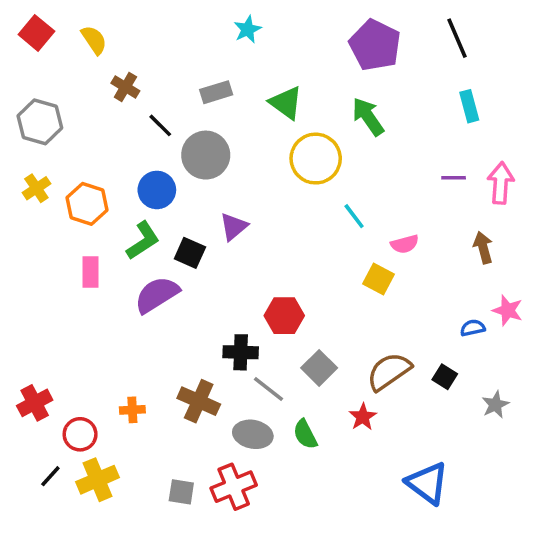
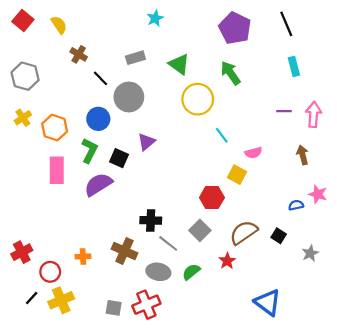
green L-shape: (143, 241) -> (90, 151), turned -30
pink rectangle: (91, 272) -> (57, 170), size x1.4
red hexagon: (284, 316) -> (212, 198), moved
green semicircle: (305, 434) -> (191, 272), turned 78

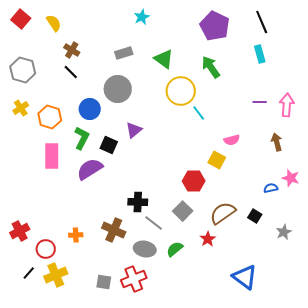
cyan rectangle: (294, 66) -> (260, 54), moved
black line: (100, 78) -> (71, 72), moved
cyan line: (222, 135) -> (199, 113), moved

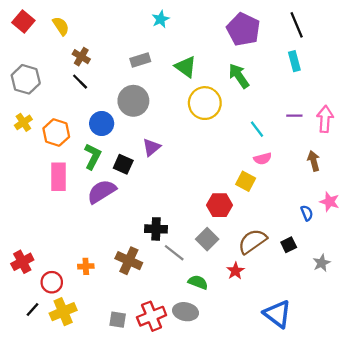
cyan line: (199, 113) -> (257, 129), moved
blue semicircle: (271, 188) -> (307, 213), turned 80
black square: (255, 216) -> (289, 245), turned 32
gray ellipse: (145, 249) -> (186, 312), moved
green semicircle: (175, 249) -> (198, 282), turned 60

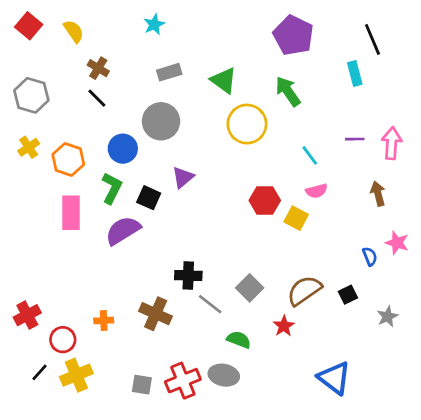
cyan star: (161, 19) -> (154, 24), moved
black line: (297, 25) -> (373, 39), moved
red hexagon: (220, 205) -> (265, 200), moved

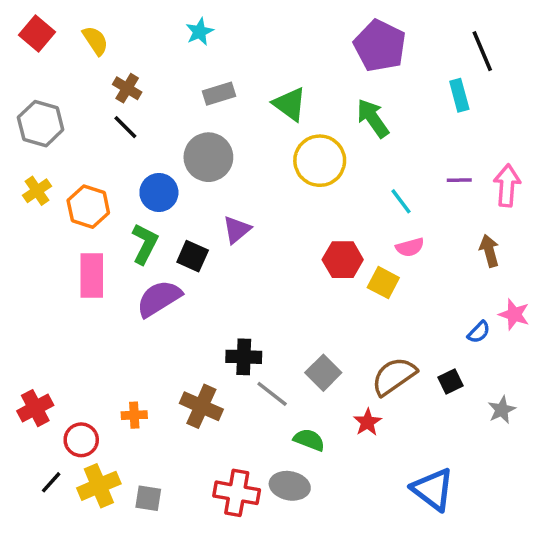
blue semicircle: (370, 256) -> (479, 332), turned 66
red cross: (183, 381) -> (237, 493), turned 32
gray square: (142, 385) -> (148, 498), moved

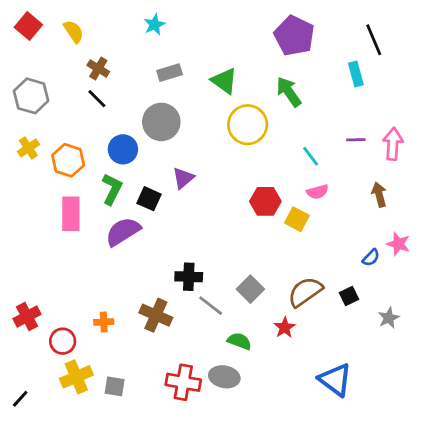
black line: (51, 482) -> (20, 399), moved

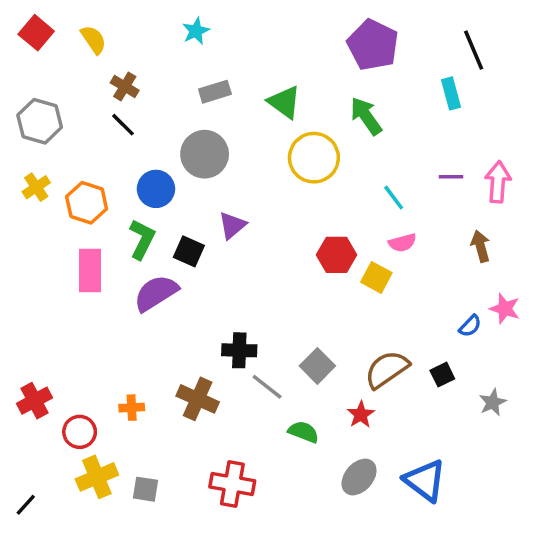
gray ellipse: (224, 377) -> (359, 477), moved, turned -60

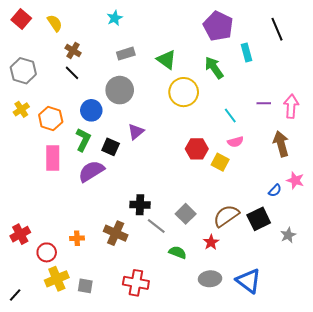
cyan rectangle: (451, 93) -> (247, 53), moved
brown arrow: (480, 246) -> (281, 144), size x1.4
black square: (442, 375) -> (259, 219), size x1.6
gray ellipse: (359, 477) -> (210, 279), turned 45

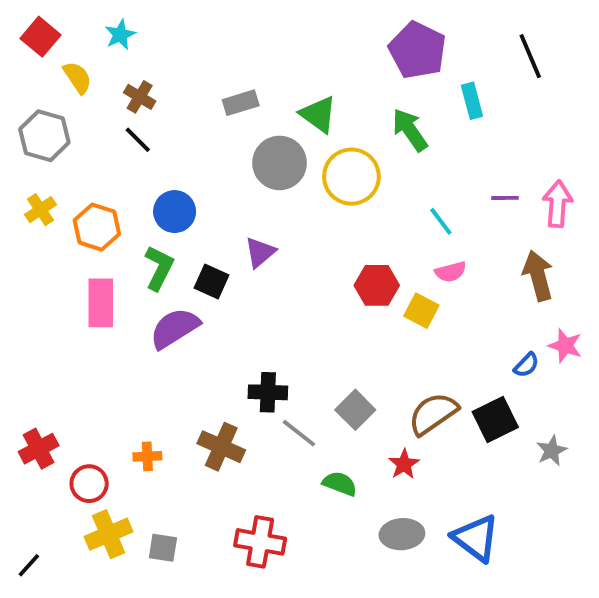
cyan star: (115, 18) -> (120, 35), moved
yellow semicircle: (55, 23) -> (77, 77), moved
gray circle: (120, 90) -> (280, 163), moved

